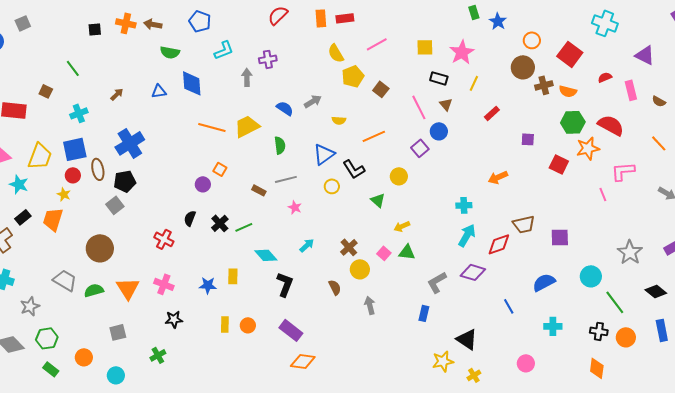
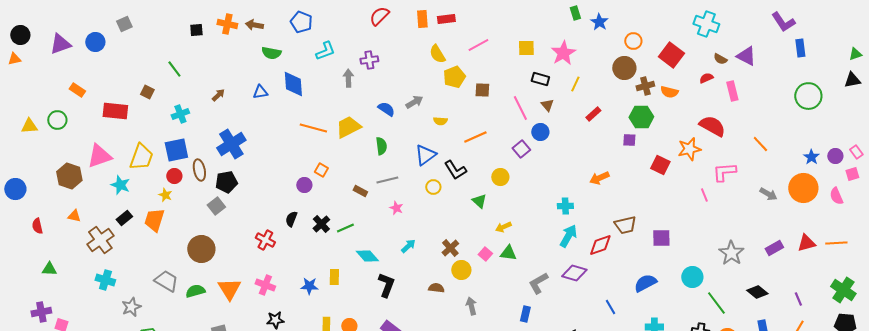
brown square: (381, 89) -> (482, 90), turned -35
brown semicircle: (659, 101) -> (720, 59), moved
green hexagon: (573, 122) -> (641, 117), moved
brown semicircle: (335, 287) -> (436, 288), turned -56

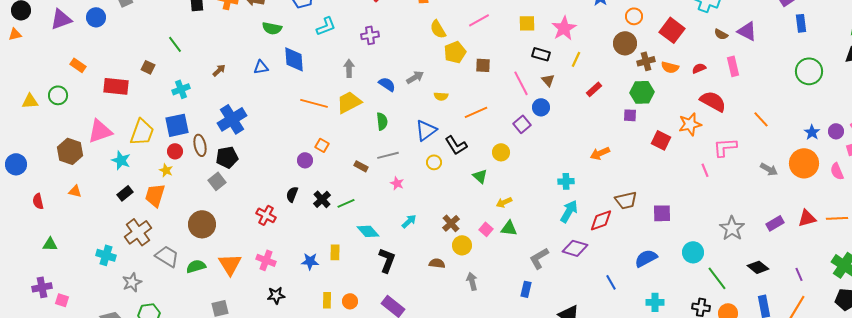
gray arrow: (348, 78) -> (349, 68), moved
red semicircle: (706, 78) -> (699, 68), moved
brown cross: (100, 240) -> (138, 232), moved

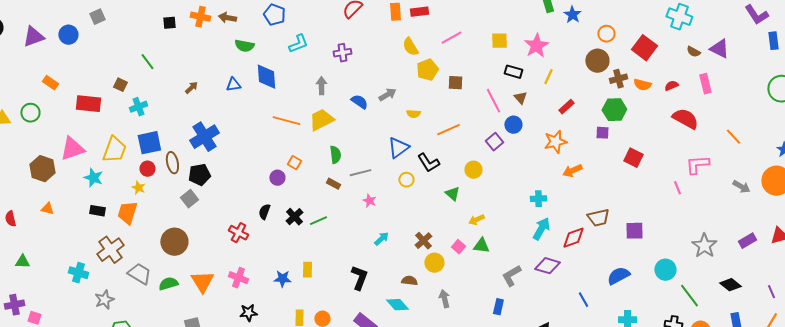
cyan cross: (181, 89) -> (138, 107), moved
green semicircle: (382, 121) -> (335, 155), moved
orange star: (690, 124) -> (555, 142), moved
black rectangle: (125, 193) -> (97, 211), turned 49
cyan diamond: (368, 231) -> (397, 305), moved

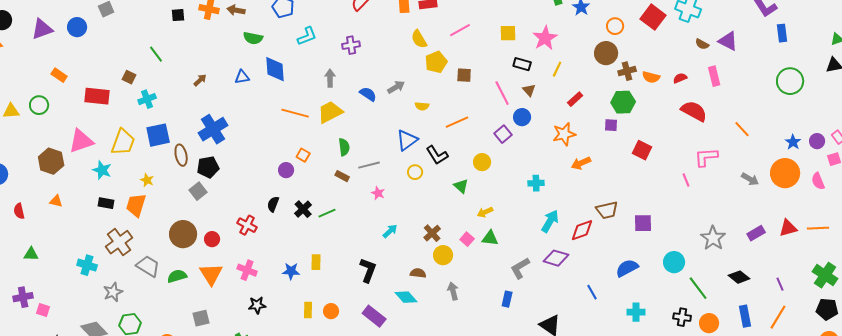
red square: (644, 48) -> (653, 17), moved
red circle: (147, 169) -> (212, 239), moved
cyan cross: (538, 199) -> (536, 183), moved

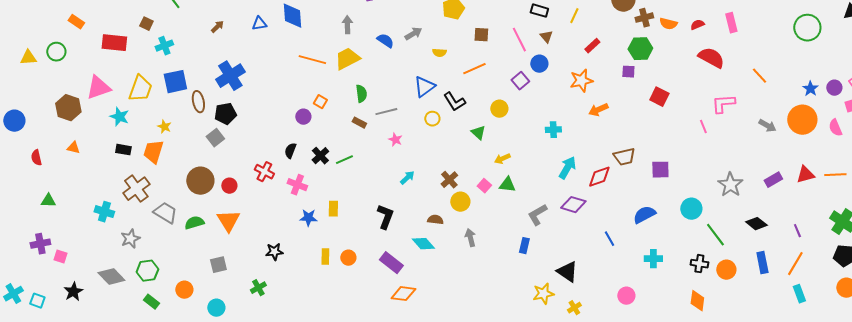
brown square: (464, 75) -> (481, 35), moved
pink cross: (247, 270) -> (297, 185), moved

